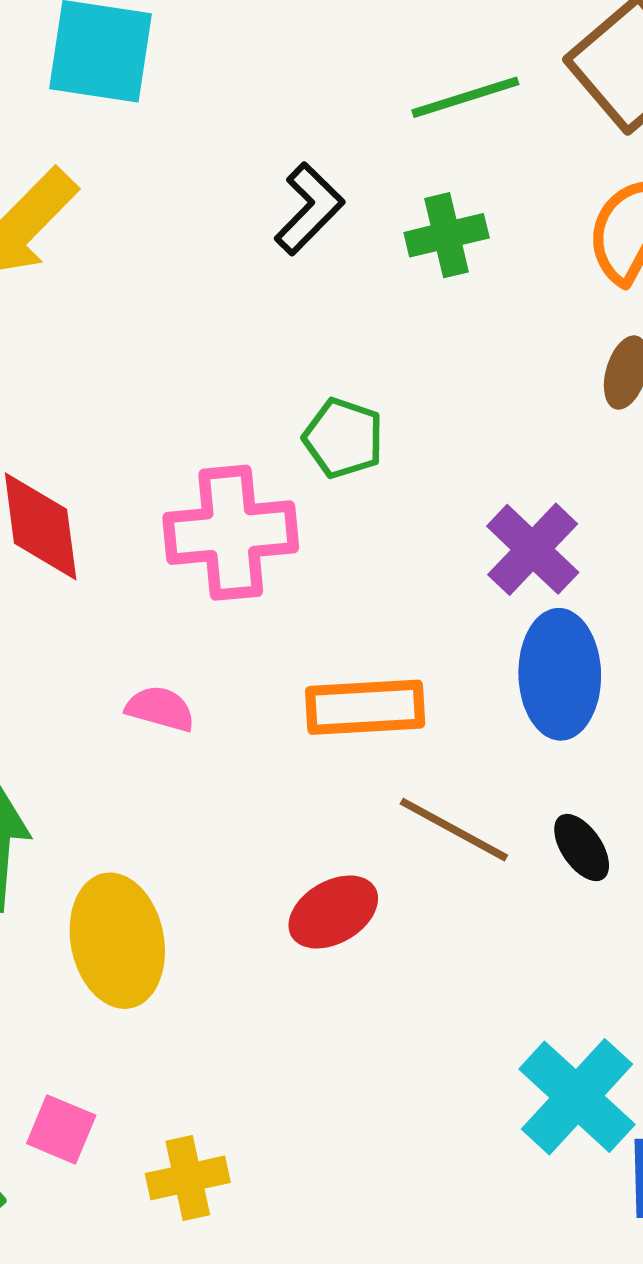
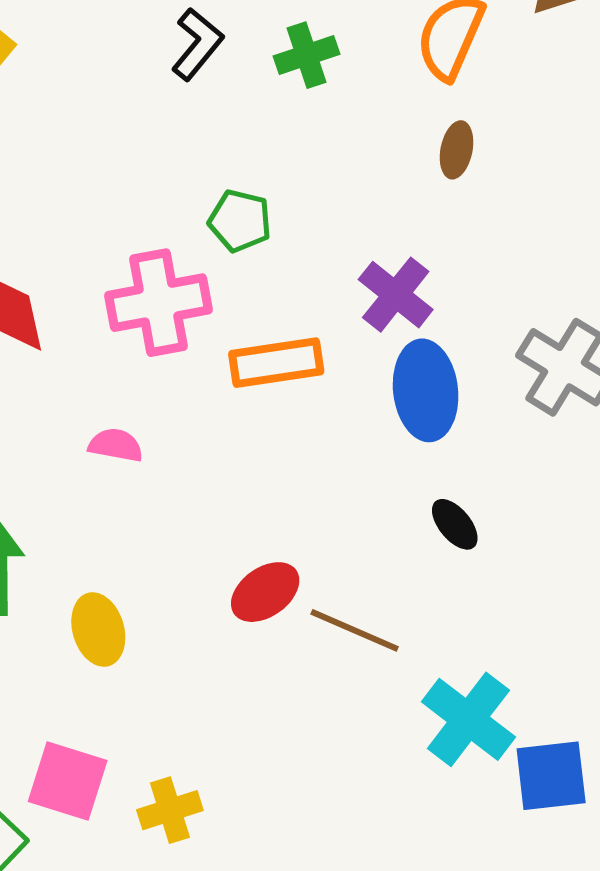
orange rectangle: (365, 707) -> (276, 363), moved
brown line: (454, 830) -> (355, 630), moved
yellow ellipse: (117, 941) -> (98, 630), size x0.7
pink square: (61, 1129) -> (68, 781), size x1.5

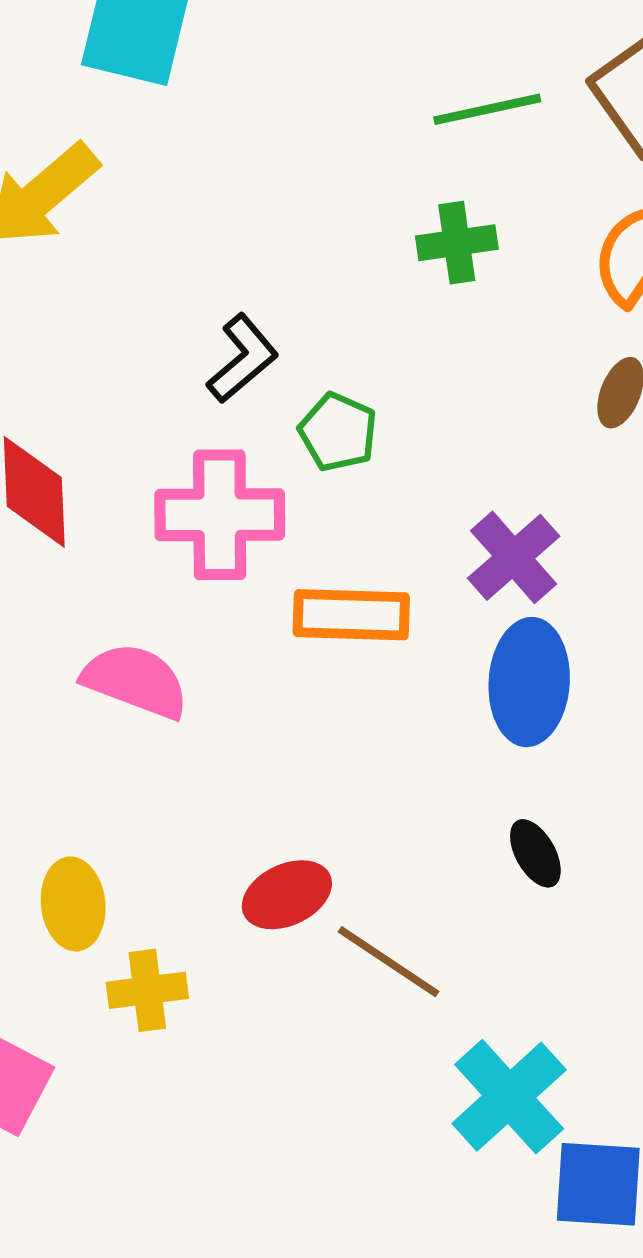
black L-shape: (197, 44) -> (243, 359), moved
pink semicircle: (116, 445) -> (135, 681), size x1.6
yellow cross: (170, 810) -> (147, 990), moved

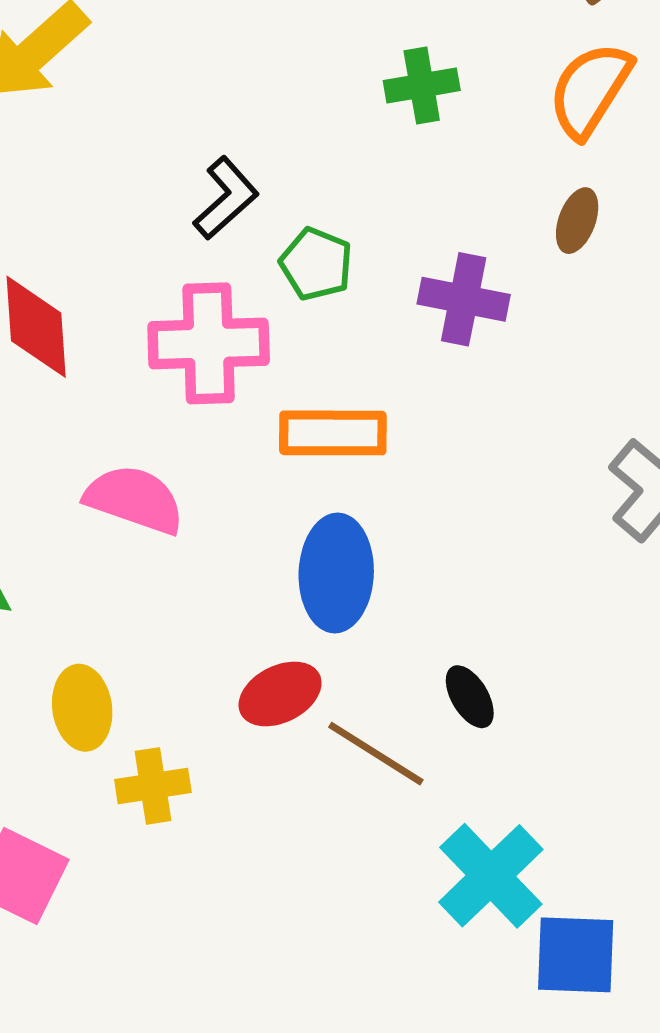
purple cross: (514, 557) -> (464, 299), moved, turned -36
blue ellipse: (529, 682) -> (336, 573), moved
black ellipse: (535, 853) -> (470, 697), moved

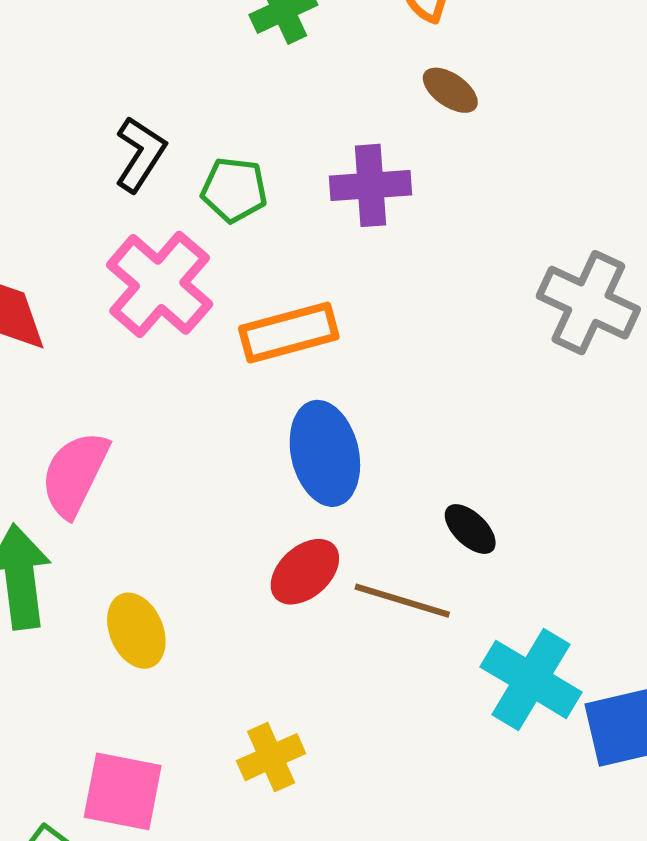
brown ellipse: (577, 221) -> (450, 90), turned -60
pink cross: (209, 343) -> (160, 284), turned -32
pink semicircle: (134, 499) -> (75, 474), moved, turned -68
yellow cross: (153, 786) -> (271, 757), moved

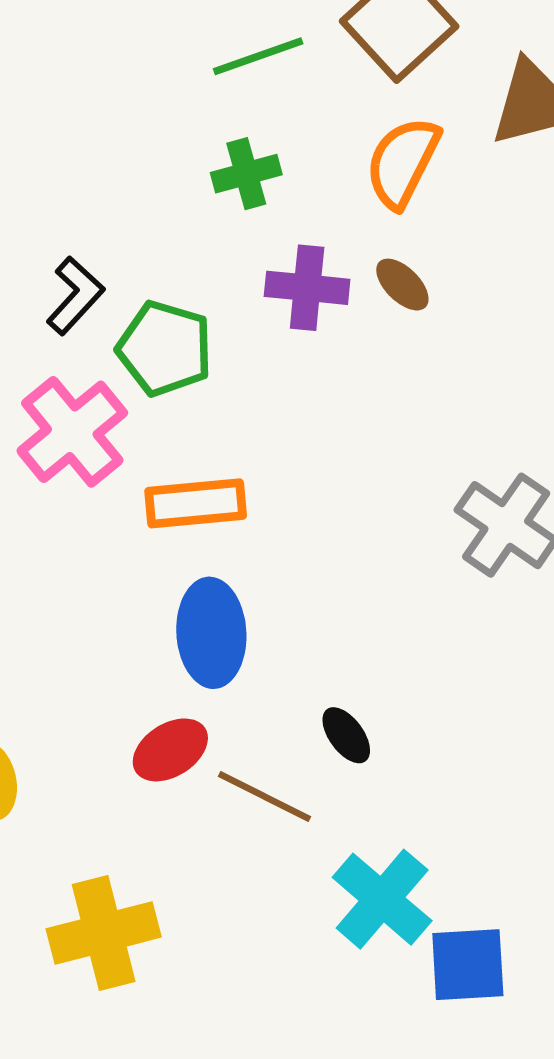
purple cross: (371, 185) -> (307, 288), moved
green pentagon: (234, 190) -> (165, 348), size x1.4
yellow cross: (271, 757) -> (104, 933), size x1.6

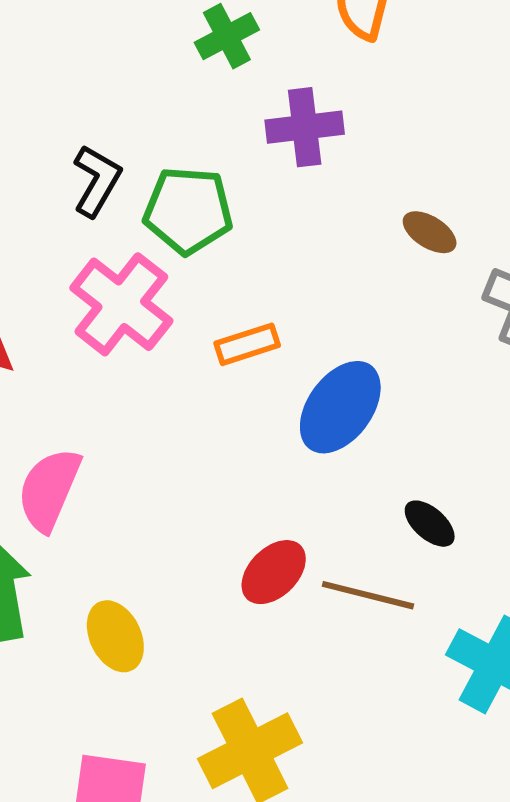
brown ellipse: (402, 285) -> (430, 232), moved
orange rectangle: (196, 503) -> (247, 344), size x0.7
blue ellipse: (211, 633) -> (340, 407), moved, turned 52

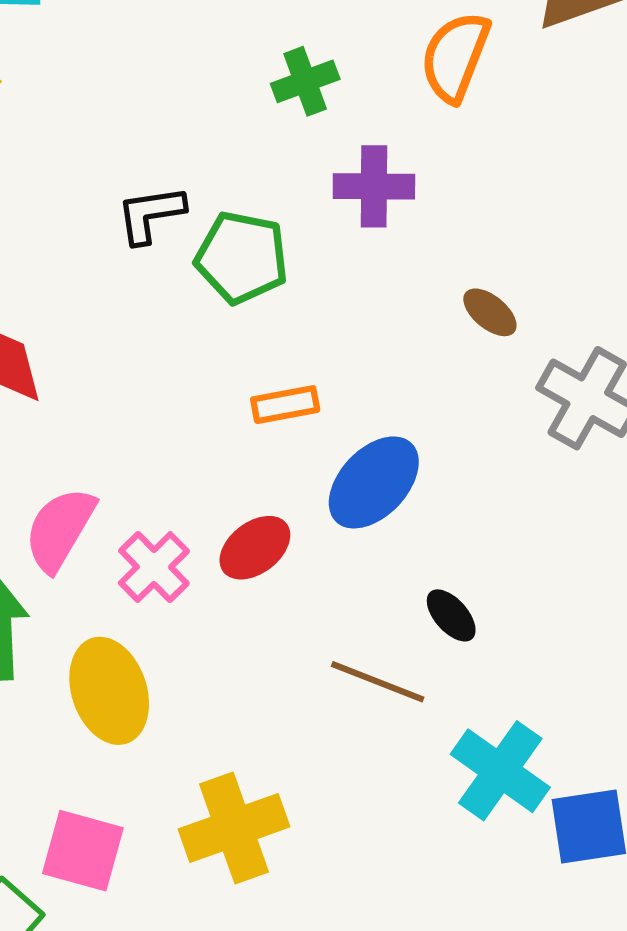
black L-shape: (97, 181) -> (151, 214), turned -136
pink cross: (121, 304) -> (154, 567), moved, size x0.7
red ellipse: (274, 572) -> (255, 548), moved
yellow ellipse: (115, 636) -> (109, 691), size x1.4

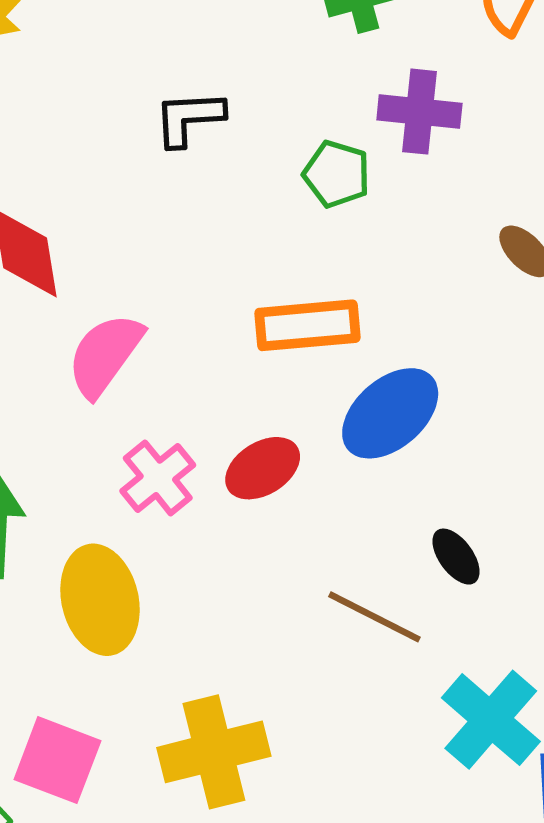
green pentagon: (242, 257) -> (337, 174), moved, size x0.7
orange rectangle: (285, 405) -> (308, 325), size x1.5
pink semicircle: (60, 529) -> (105, 355), moved

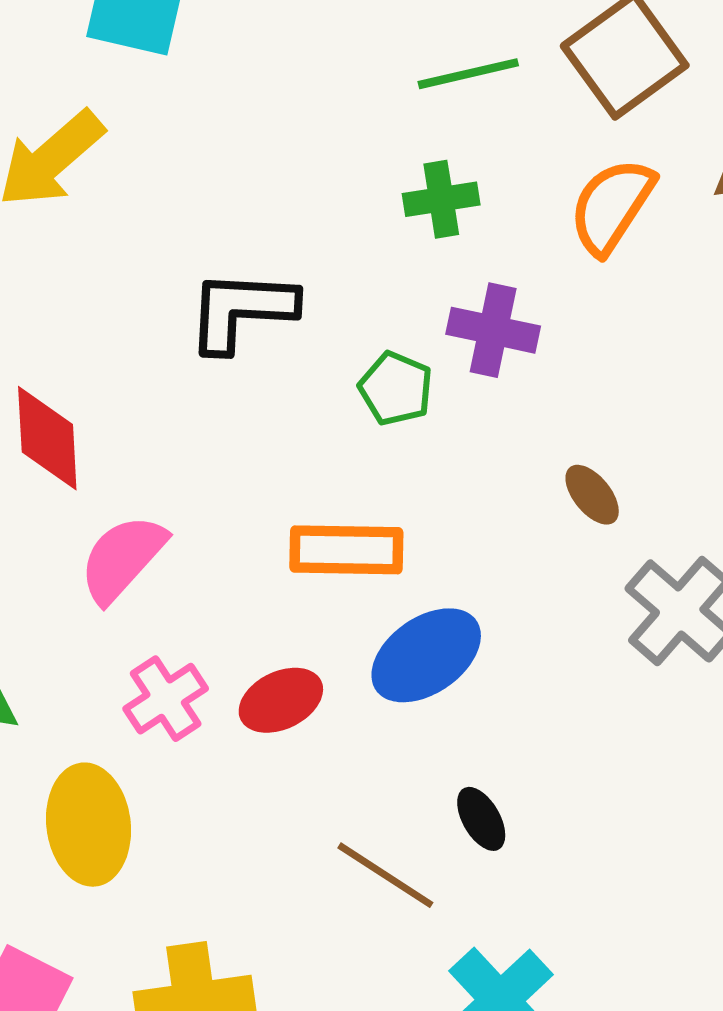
black L-shape: (189, 118) -> (241, 311), size x1.4

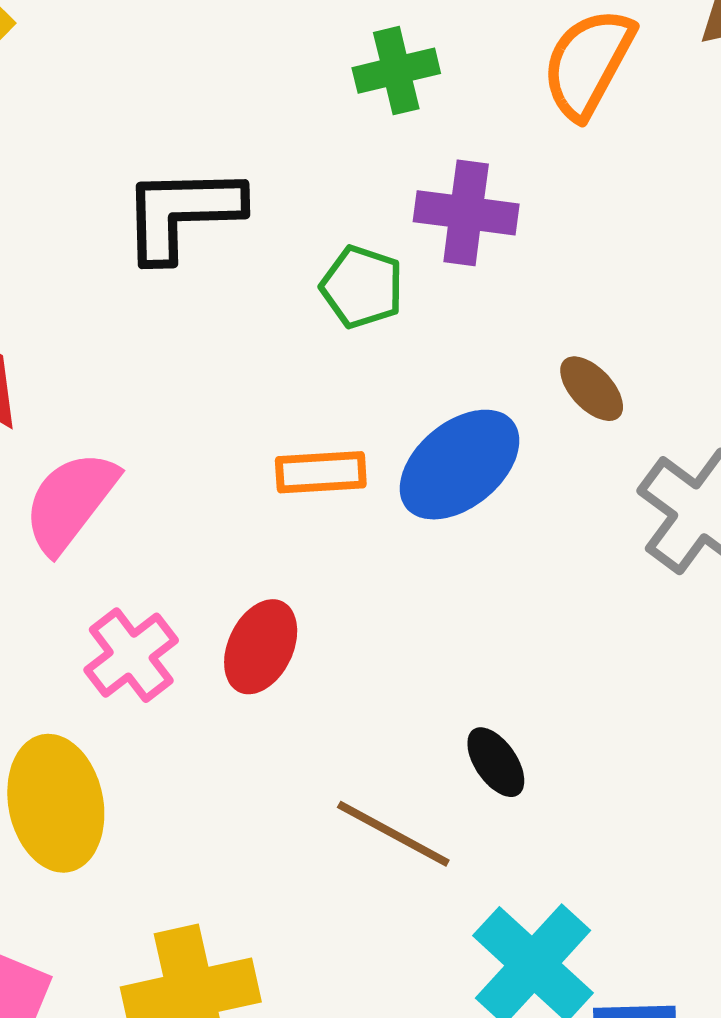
orange rectangle: (346, 550) -> (321, 472), size x0.7
blue ellipse: (426, 655) -> (460, 465), moved
red ellipse: (281, 700) -> (261, 647), turned -34

